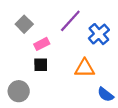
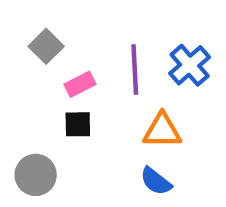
purple line: (70, 21) -> (135, 69), moved, turned -45
blue semicircle: (105, 95) -> (156, 181), moved

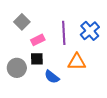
gray circle: (36, 175) -> (17, 68), moved
blue semicircle: (156, 181) -> (52, 77), moved

